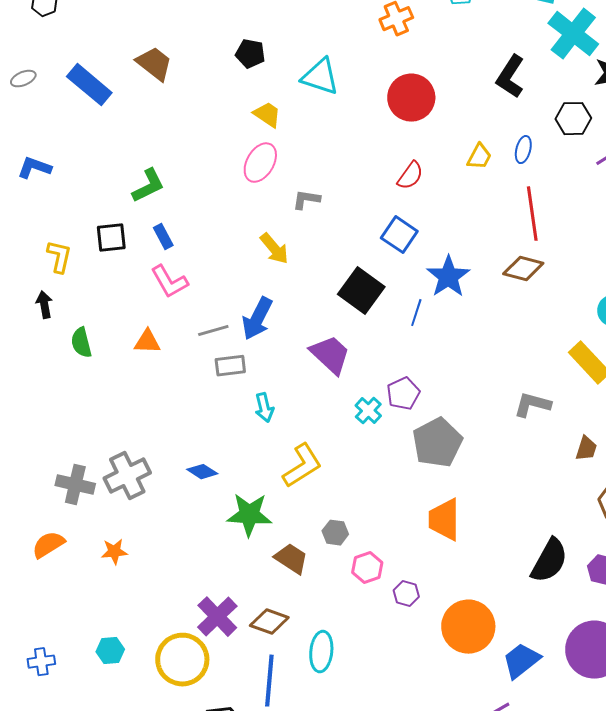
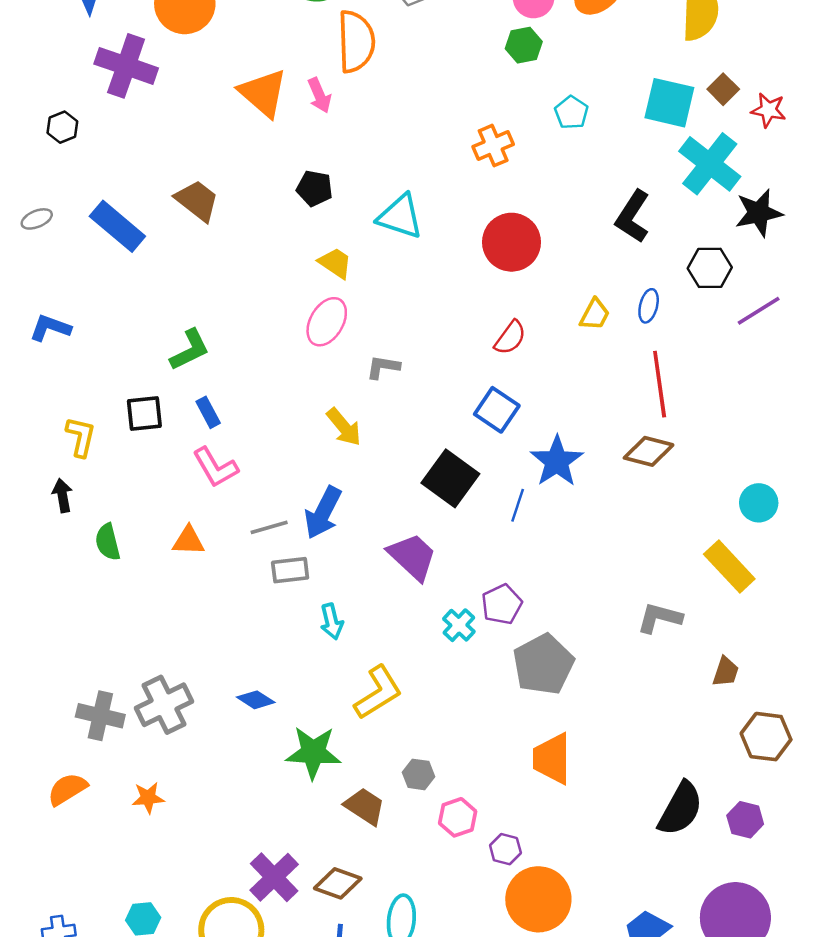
orange circle: (468, 627) -> (538, 899), moved

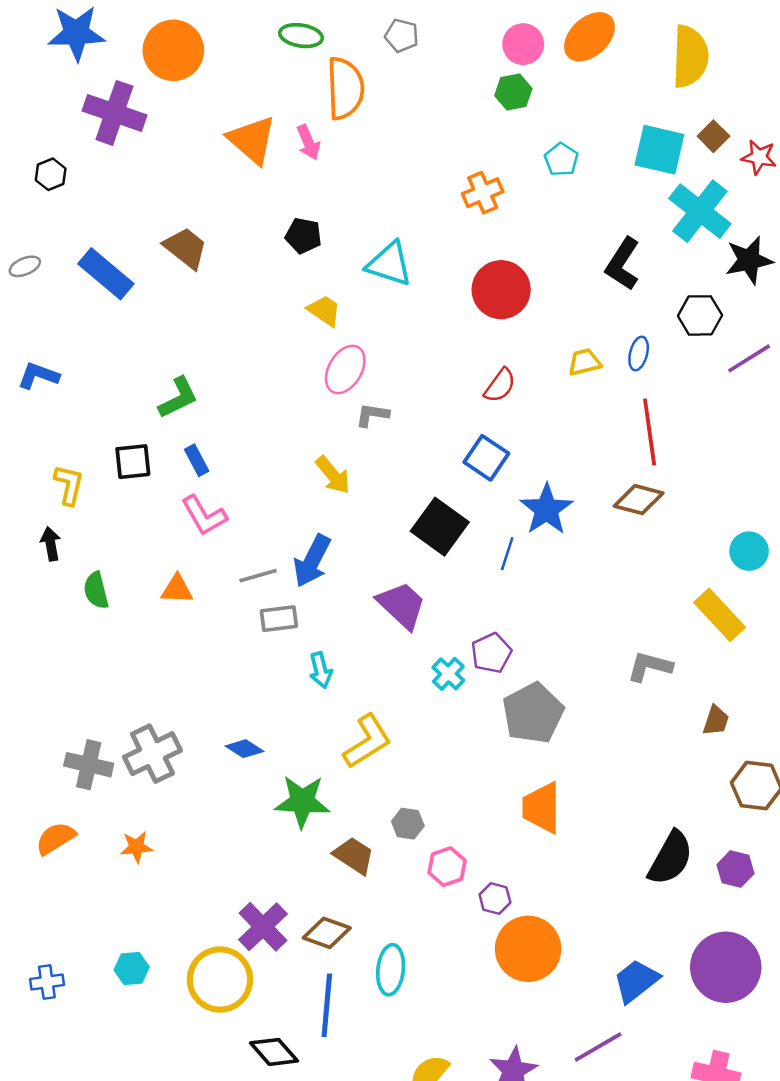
yellow trapezoid: (595, 314) -> (585, 362), turned -132
pink ellipse: (327, 322) -> (345, 369), moved

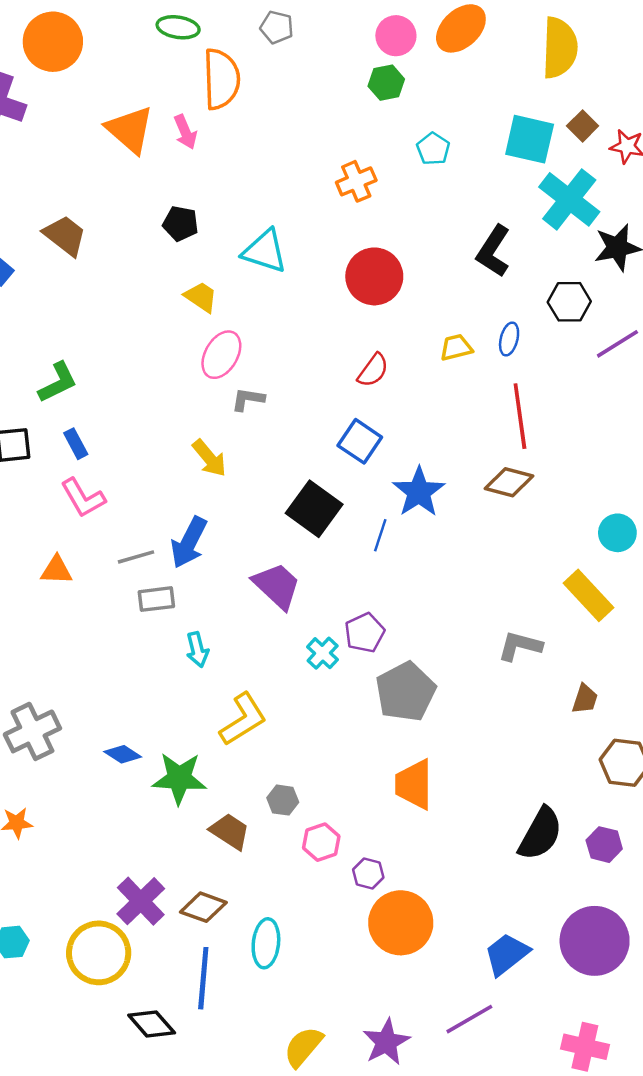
blue diamond: (245, 749) -> (123, 754), moved

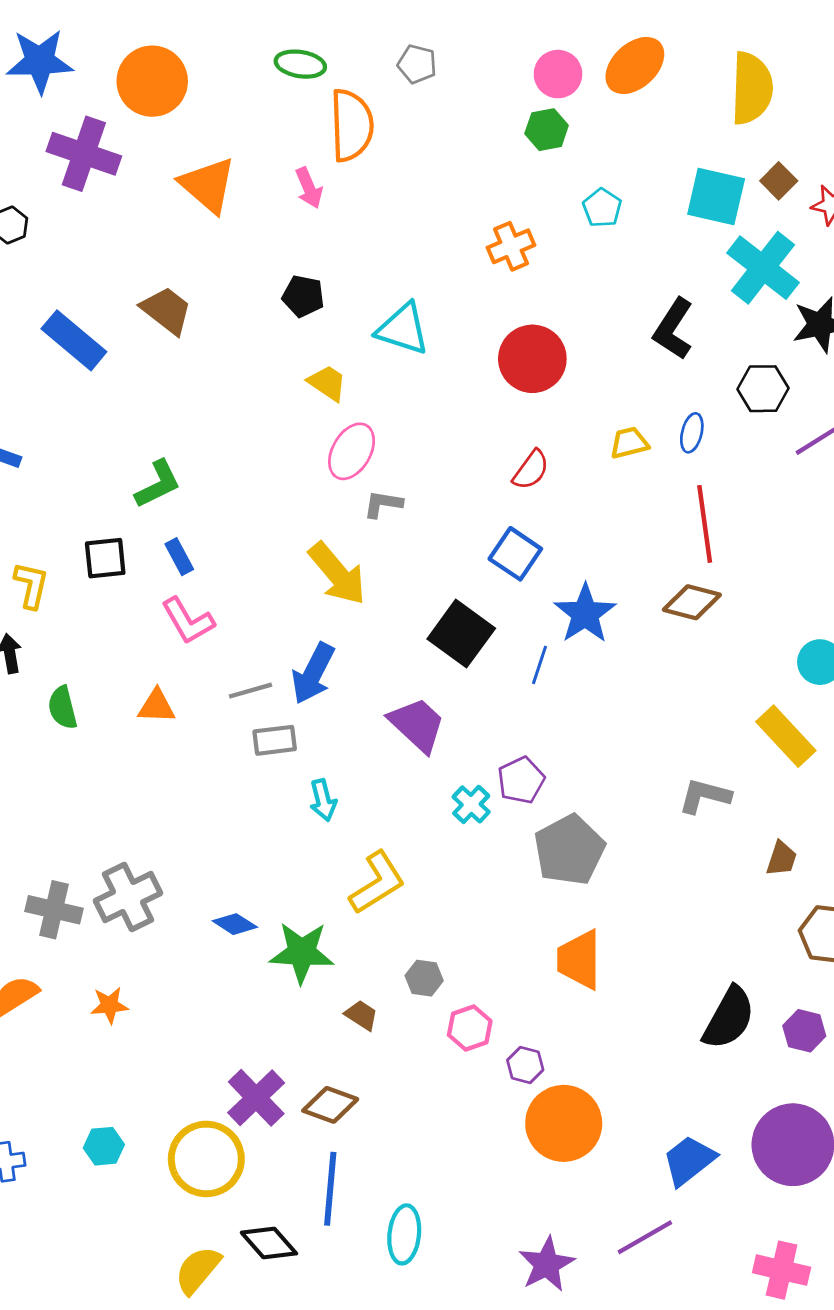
orange triangle: (130, 130) -> (208, 185), moved
yellow arrow: (209, 458) -> (337, 574), size x1.4
brown trapezoid: (230, 831) -> (362, 1015), size x0.7
cyan ellipse: (266, 943) -> (404, 1234), moved
yellow semicircle: (303, 1047) -> (198, 1270), moved

